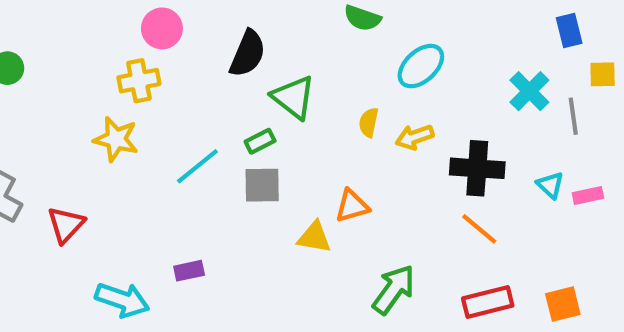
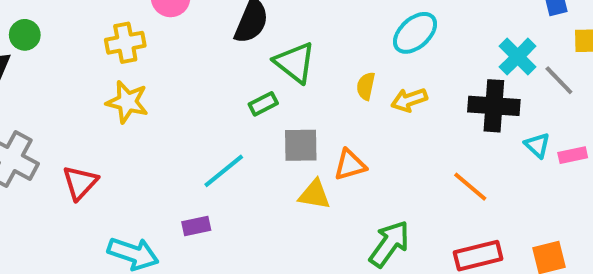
yellow cross: (139, 81) -> (125, 43), moved
gray line: (573, 116) -> (559, 80), turned -36
cyan line: (197, 166) -> (224, 171), moved
black cross: (477, 168) -> (494, 106), moved
gray square: (262, 185) -> (301, 145), moved

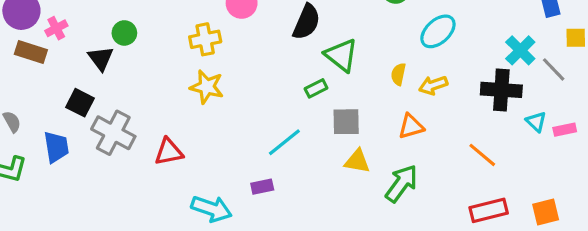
orange triangle: (350, 165) -> (411, 126), moved
red triangle: (80, 183) -> (169, 152), turned 36
green arrow: (389, 244) -> (402, 183), moved

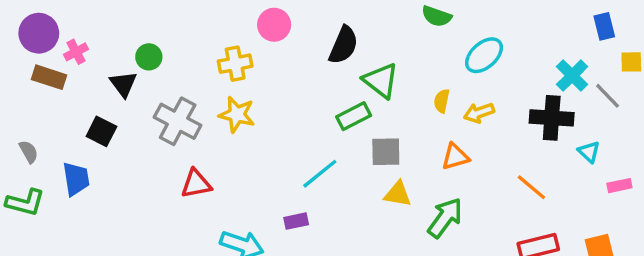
green rectangle: (316, 88) -> (354, 116), size x1.4
pink rectangle: (565, 130) -> (619, 186), moved
gray cross: (113, 133) -> (178, 121), moved

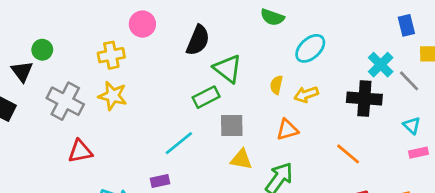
cyan triangle: (589, 152) -> (412, 126), moved

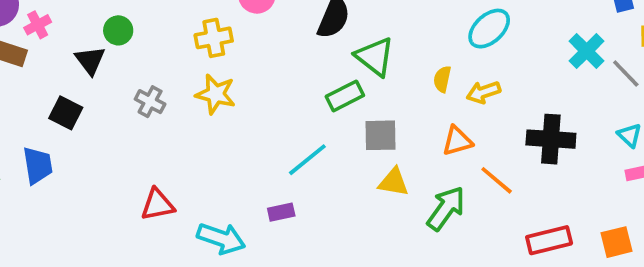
black cross: (364, 98) -> (551, 139), moved
gray cross: (65, 101) -> (150, 102), size x0.6
red triangle: (80, 151) -> (158, 205), moved
orange line: (348, 154) -> (497, 180), moved

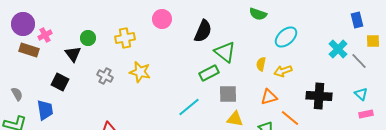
yellow cross: (214, 38) -> (125, 38), moved

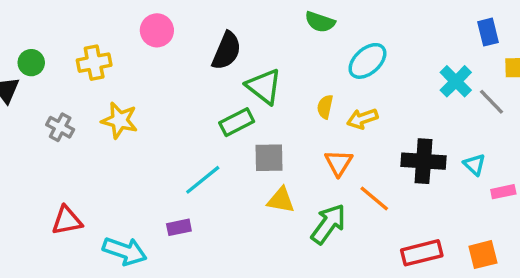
cyan triangle: (361, 94) -> (474, 165), moved
orange triangle: (269, 97) -> (339, 163), turned -42

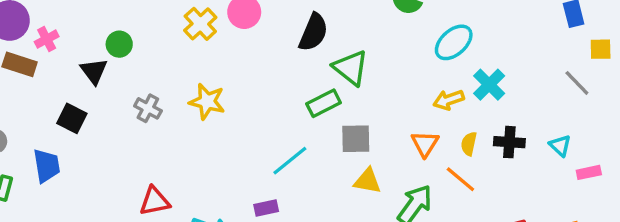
yellow cross: (94, 63) -> (200, 24), moved, turned -32
cyan cross: (456, 81) -> (489, 85), moved
yellow semicircle: (325, 107) -> (469, 144), moved
black cross: (424, 161) -> (509, 142), size x0.7

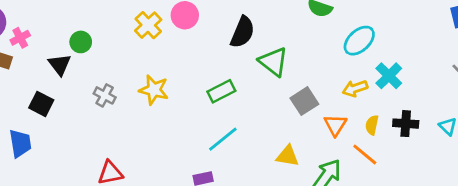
green rectangle: (324, 103) -> (221, 91), moved
gray square: (356, 139) -> (304, 101), moved, turned -32

